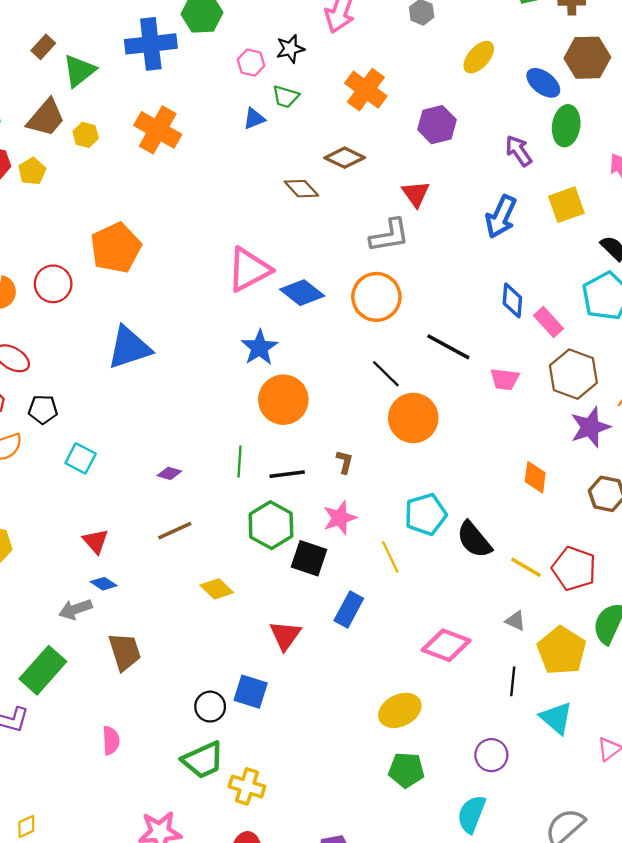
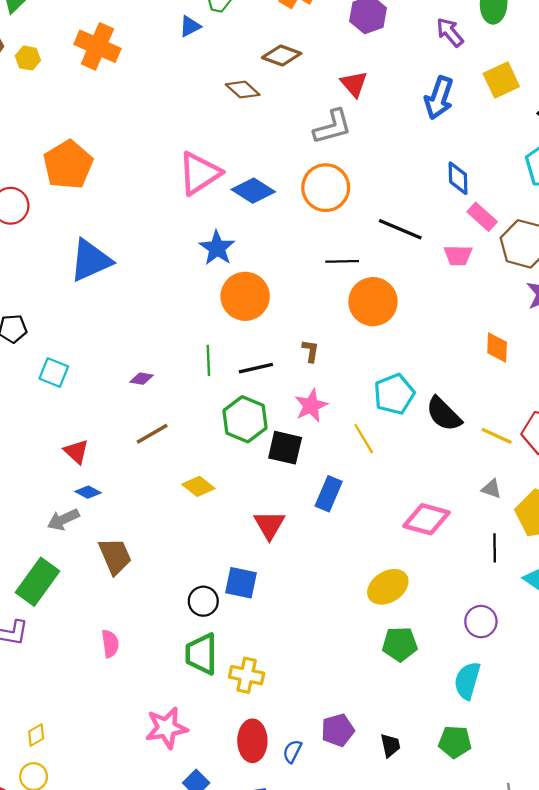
pink rectangle: (548, 322) -> (482, 217), moved
black line: (386, 374) -> (342, 261), turned -40
green trapezoid: (203, 760) -> (201, 654), turned 120

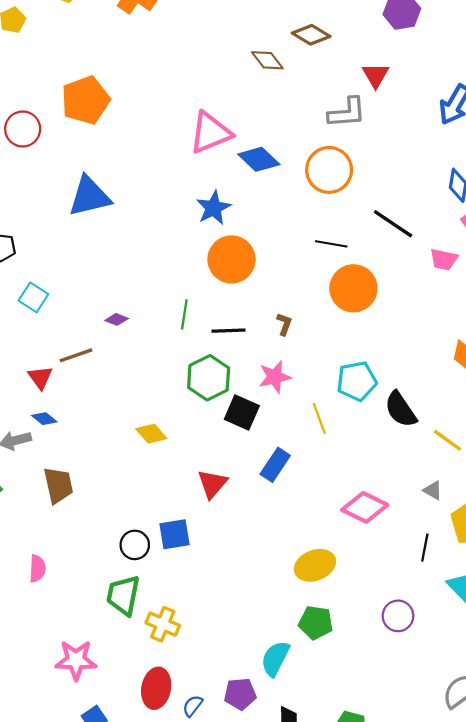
brown line: (152, 434) -> (76, 355), moved
blue square: (241, 583) -> (175, 534), turned -32
cyan semicircle: (467, 681) -> (275, 658), moved

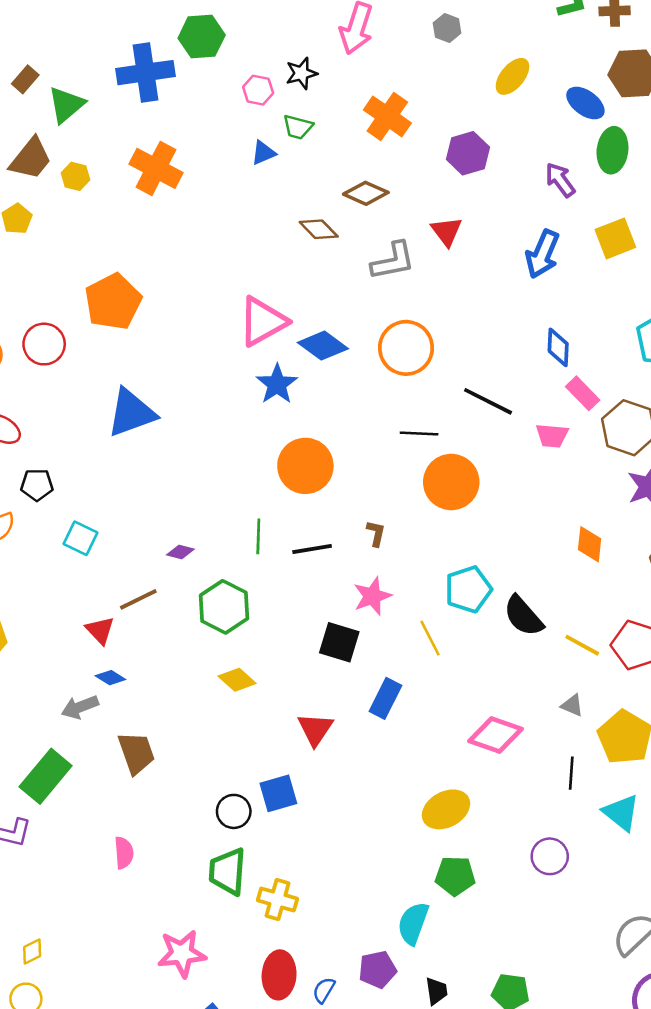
gray L-shape: (347, 113) -> (393, 261), moved
blue star: (213, 208) -> (277, 384), moved
green hexagon: (209, 378) -> (224, 607), moved

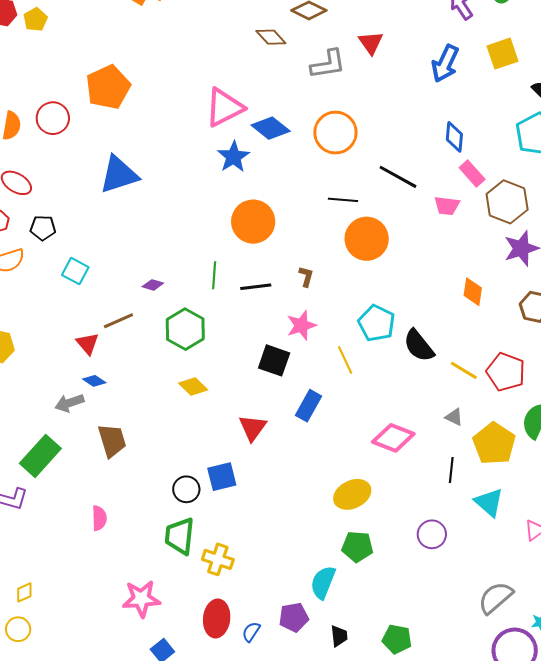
cyan pentagon: (468, 589) -> (377, 323), turned -30

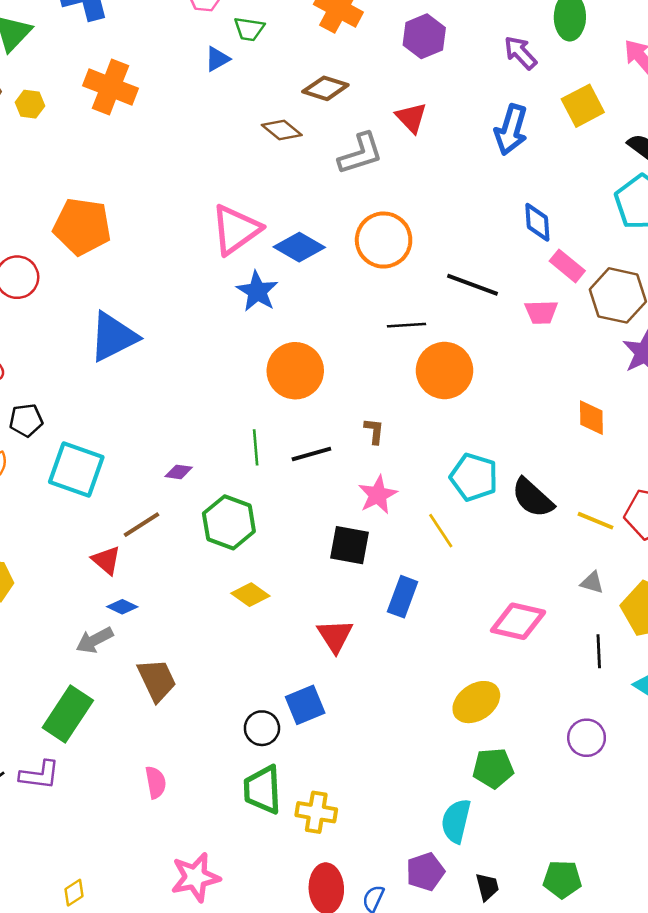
orange pentagon: (108, 87) -> (82, 226), turned -30
cyan square: (75, 271) -> (76, 469), size x1.6
pink star: (141, 599) -> (195, 877), moved

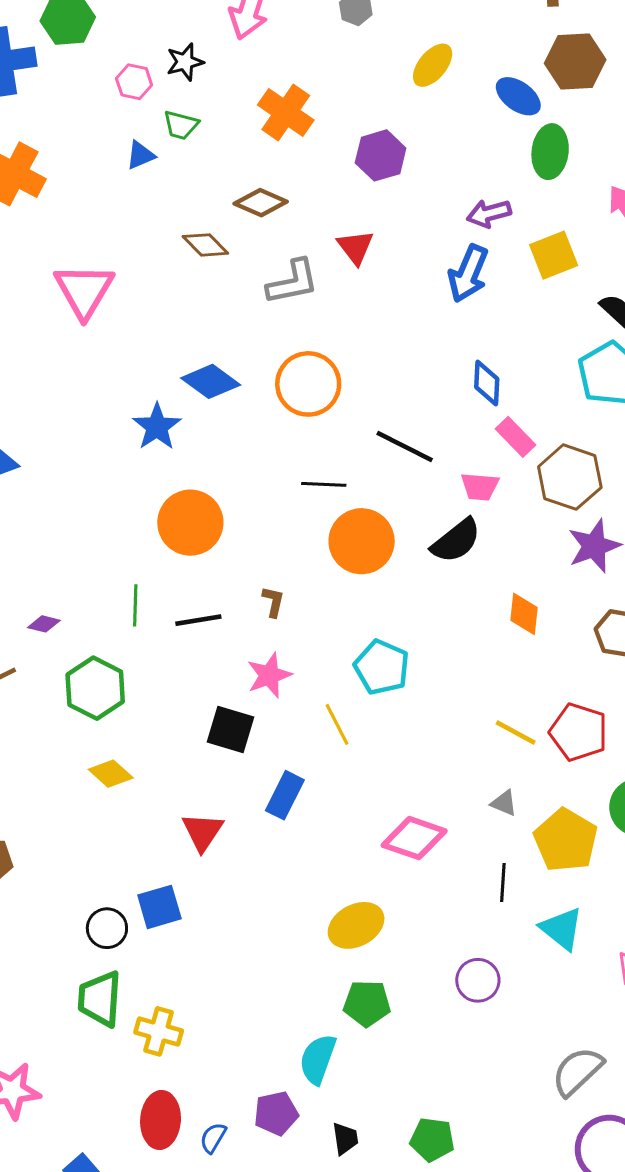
purple arrow: (520, 53) -> (489, 213), moved, turned -69
pink triangle: (236, 230) -> (84, 291), moved, turned -30
black semicircle: (533, 498) -> (456, 541), moved, turned -87

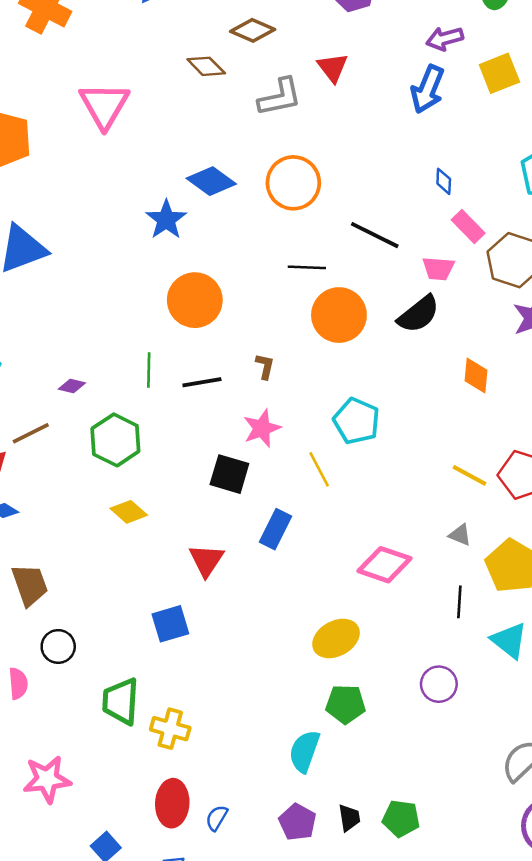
blue diamond: (487, 383) -> (444, 181), size x0.7
black circle: (107, 928) -> (58, 646), moved
purple pentagon: (276, 1113) -> (298, 822), moved, turned -30
black trapezoid: (345, 1139) -> (349, 818), moved

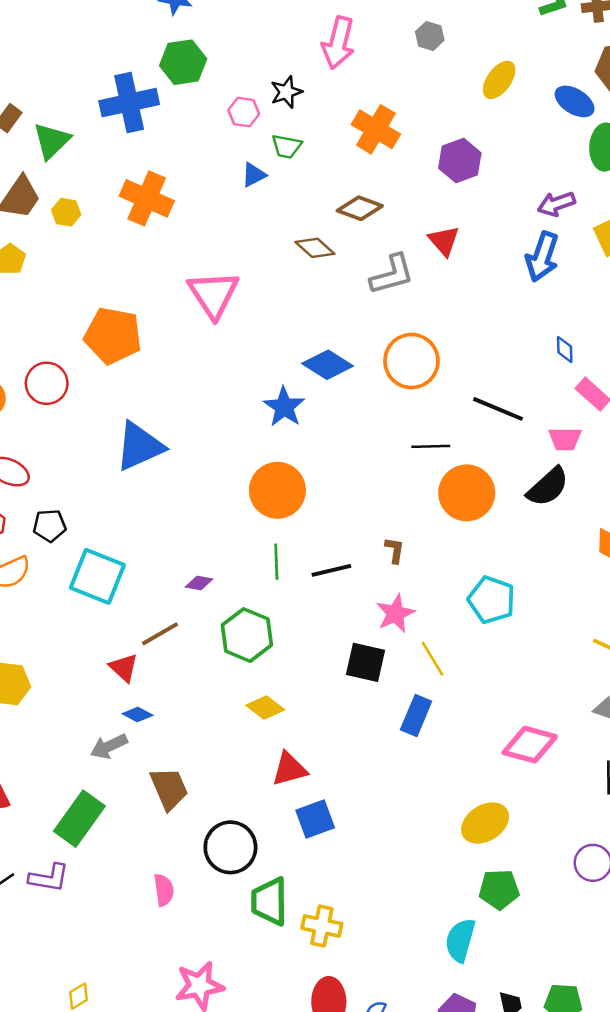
orange circle: (195, 300) -> (277, 490), moved
yellow line: (319, 469) -> (433, 659), moved
red triangle: (206, 560) -> (289, 769), moved, turned 45
black circle: (58, 646) -> (230, 847), moved, size x1.5

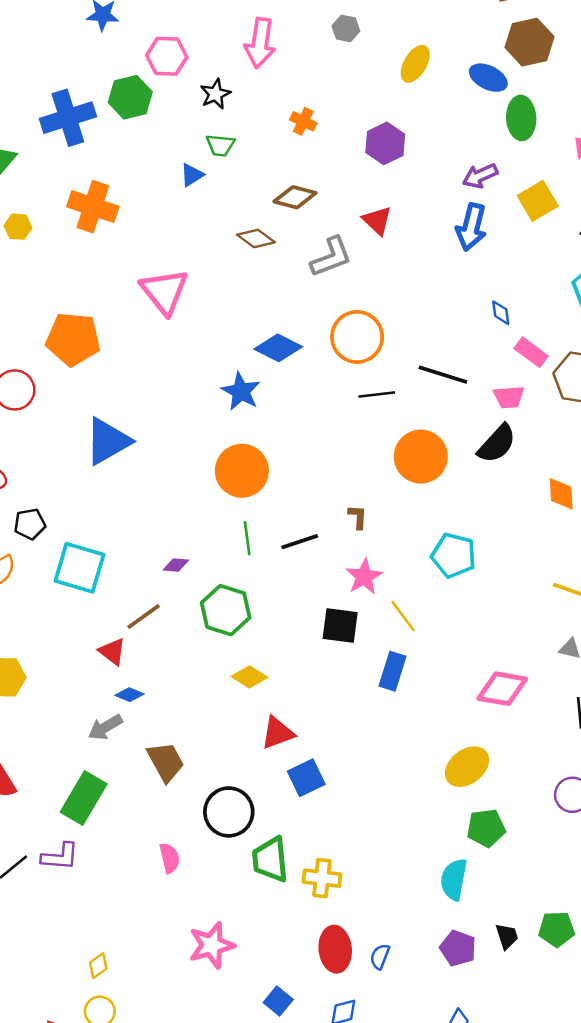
green hexagon: (183, 62) -> (130, 97), moved
pink hexagon: (244, 112) -> (167, 56), moved, size x1.4
orange cross: (376, 129) -> (303, 121), size x0.6
black line: (431, 446) -> (377, 395), moved

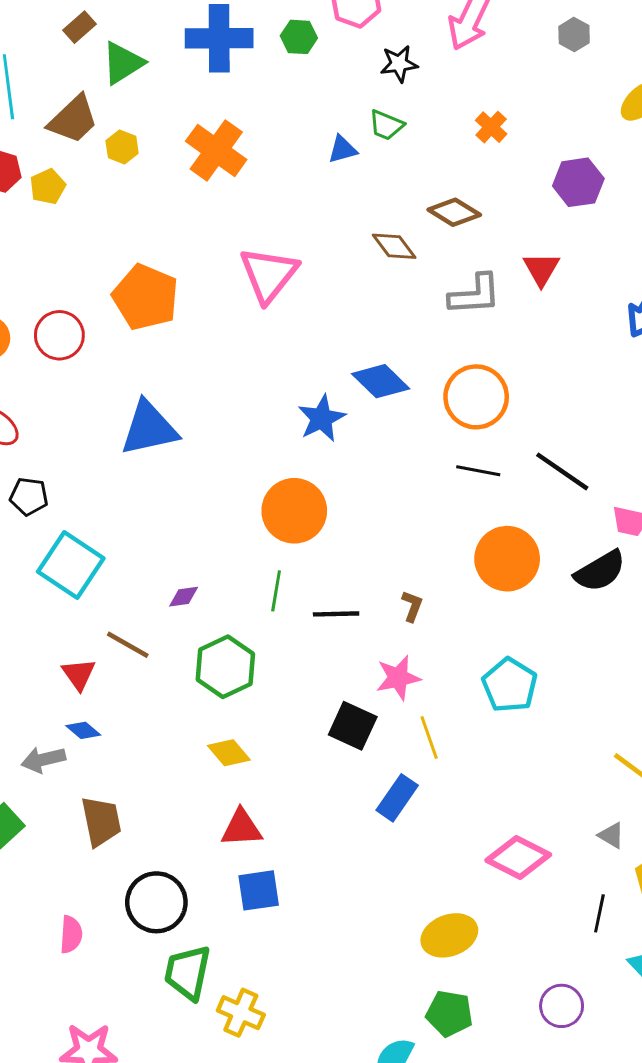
green hexagon: (130, 97) -> (299, 37), size x0.7
purple diamond: (176, 565) -> (184, 597), turned -30
brown line: (144, 616) -> (128, 645), turned 48

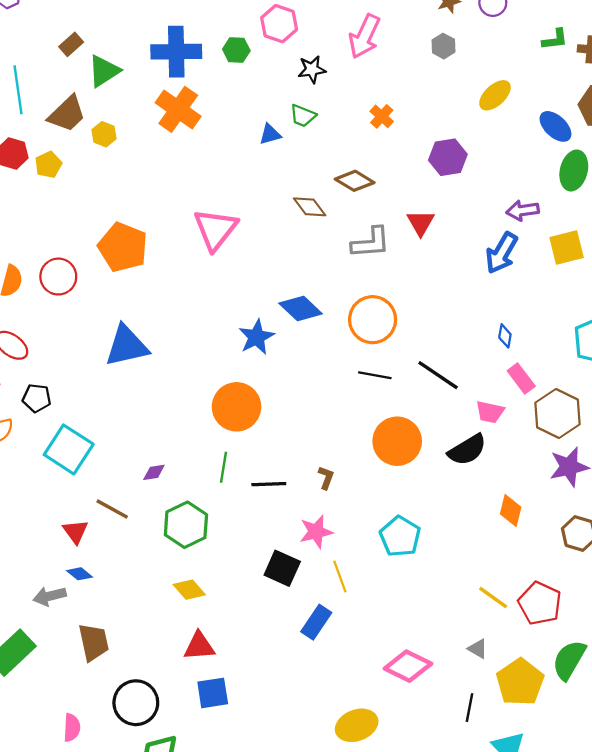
orange cross: (216, 150) -> (178, 109), moved

